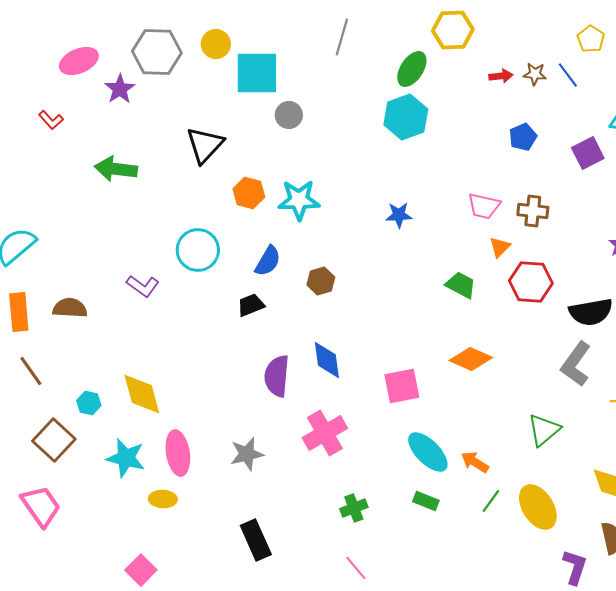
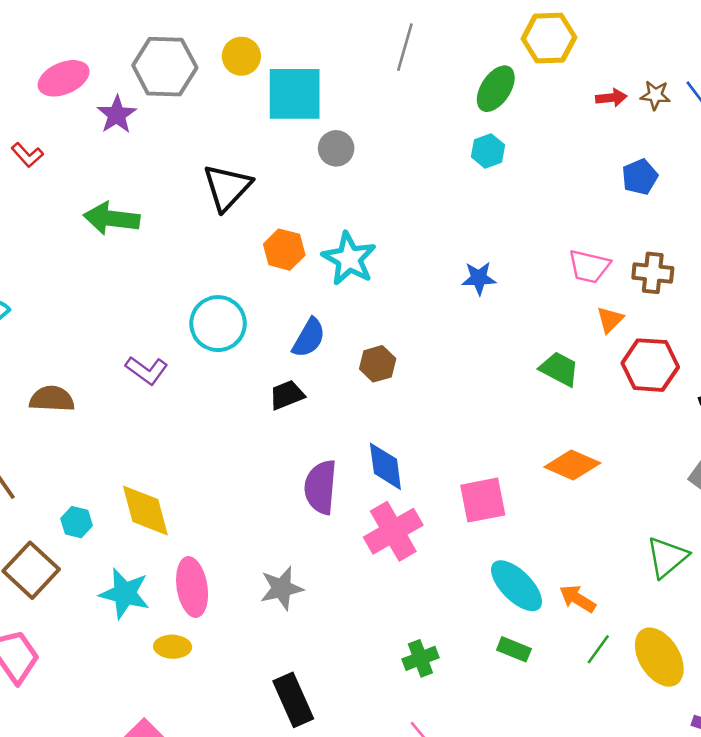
cyan hexagon: (406, 117) -> (488, 151), size x0.6
cyan star: (299, 200) -> (349, 259), turned 30
pink cross: (325, 433) -> (393, 531), moved

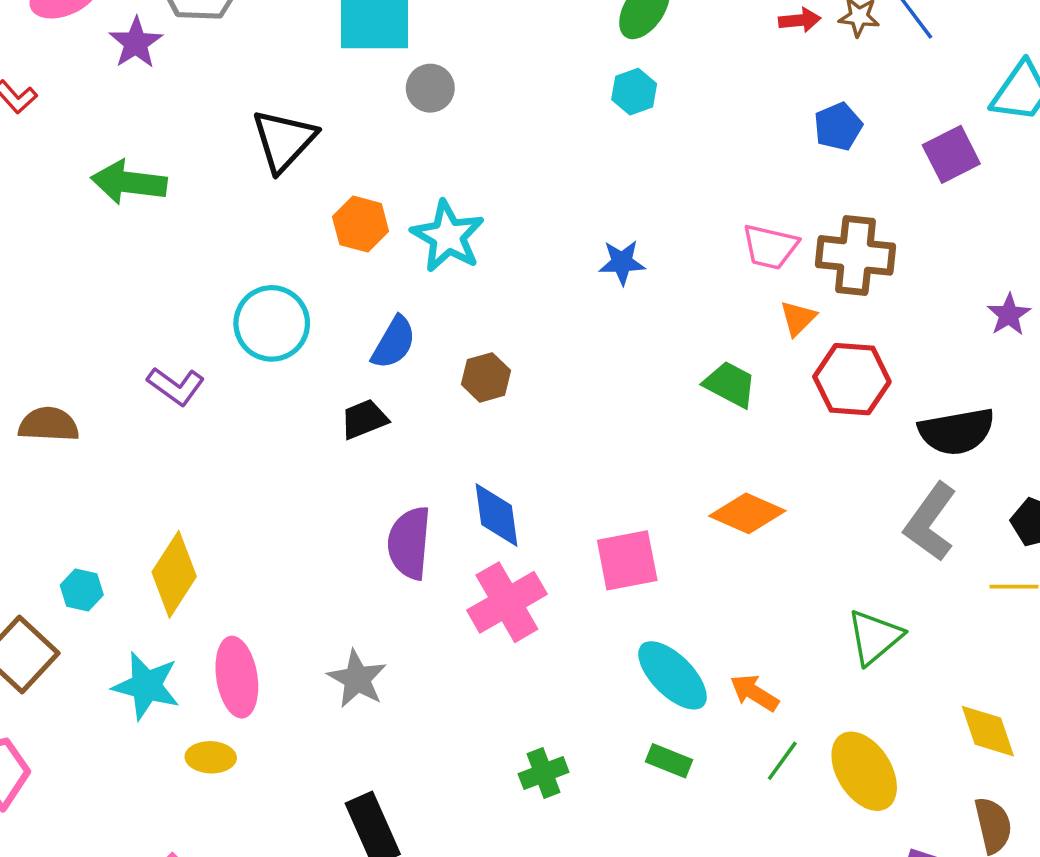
brown cross: (653, 273) -> (855, 255), size x1.4
yellow diamond: (145, 510) -> (174, 574), turned 48
gray star: (282, 588) -> (357, 679), turned -30

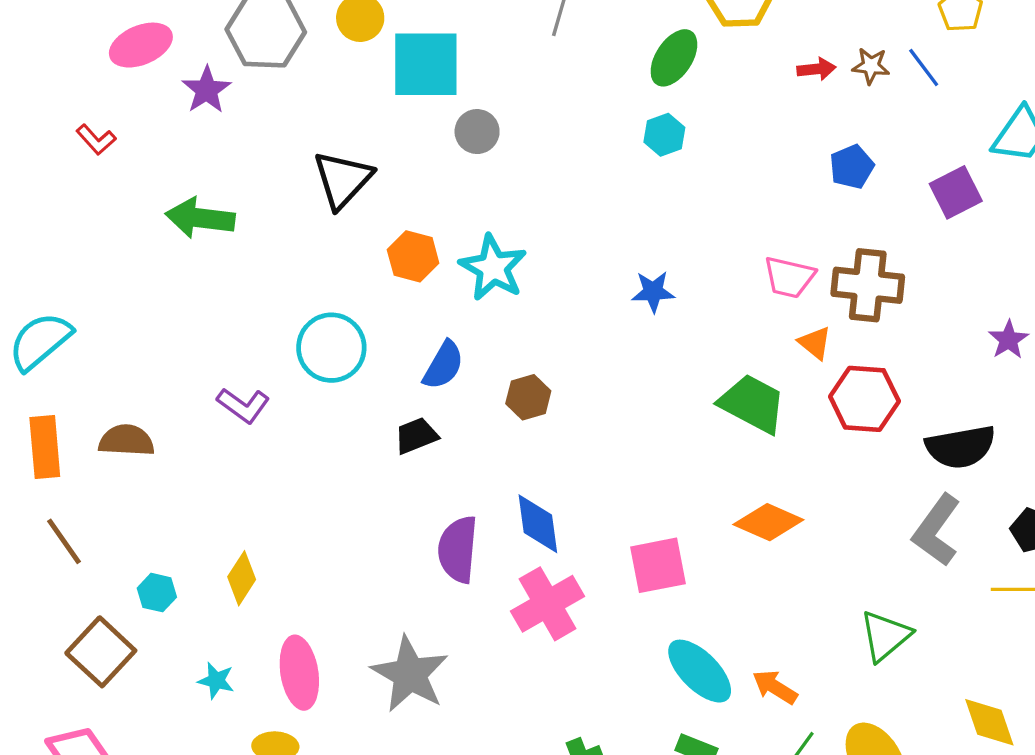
orange triangle: (798, 318) -> (815, 343), turned -36
green trapezoid: (730, 384) -> (752, 404), size x1.4
yellow diamond: (174, 574) -> (242, 578), size x0.7
gray star: (357, 679) -> (410, 674), size x1.4
cyan star: (146, 686) -> (216, 681), size x0.6

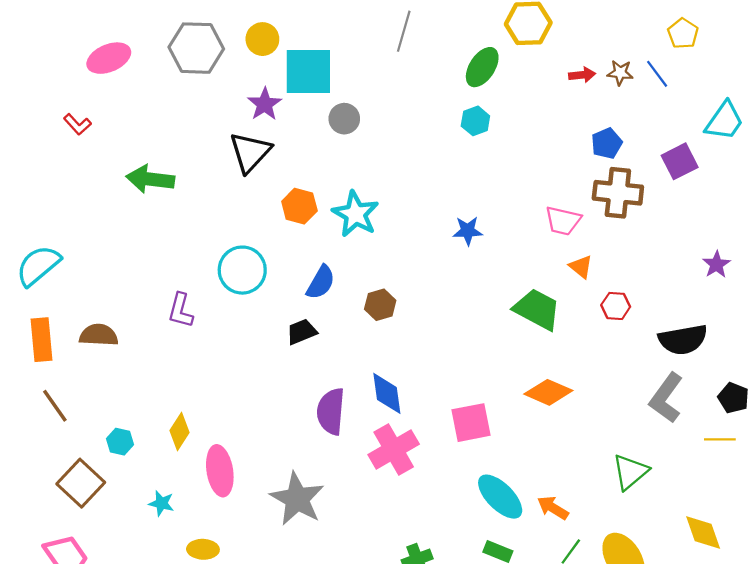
purple star: (207, 90) -> (265, 104), moved
brown cross: (868, 285) -> (618, 193), moved
red hexagon: (864, 399) -> (616, 306), size x0.6
purple L-shape: (243, 405) -> (181, 310), turned 69
pink ellipse: (299, 673) -> (220, 471), moved

